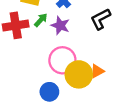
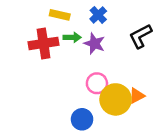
green arrow: (41, 20) -> (72, 37), turned 48
pink circle: (62, 60) -> (97, 83), size x0.7

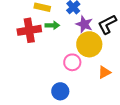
purple star: (94, 43) -> (84, 24), moved
yellow circle: (116, 99) -> (89, 44), moved

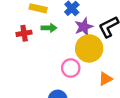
purple star: (84, 24) -> (84, 27), turned 30
red cross: (29, 30) -> (24, 33), size x0.6

